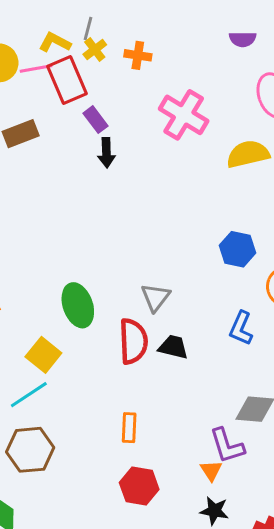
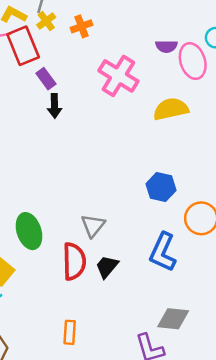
purple semicircle: (243, 39) -> (166, 46), moved
orange cross: (138, 55) -> (82, 26), turned -30
blue L-shape: (241, 328) -> (163, 252), size x1.4
black trapezoid: (173, 347) -> (107, 267), turned -65

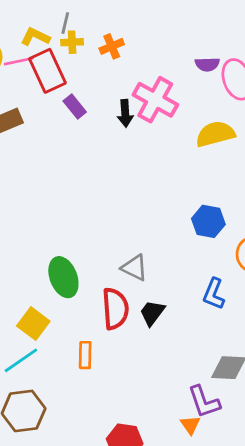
yellow cross: (46, 21) -> (72, 42), turned 36
black arrow: (54, 106) -> (125, 113), moved
gray triangle: (93, 226) -> (135, 268), turned -40
blue L-shape: (163, 252) -> (214, 294), size x0.7
orange rectangle: (70, 332) -> (85, 355), moved

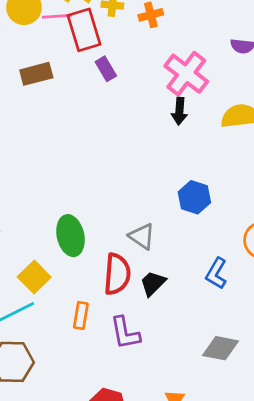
black arrow: (125, 113) -> (179, 111), moved
blue hexagon: (208, 221) -> (194, 197), moved
purple L-shape: (204, 402) -> (125, 333), moved

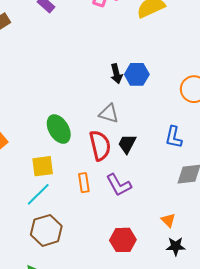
black arrow: (179, 111) -> (116, 74), moved
blue L-shape: (216, 273) -> (174, 137), moved
yellow square: (34, 277) -> (43, 166), turned -35

